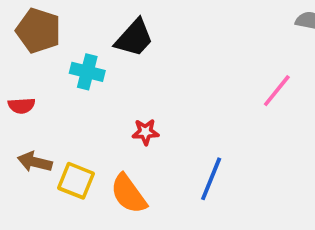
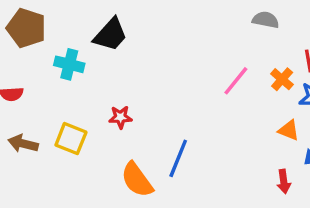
yellow square: (76, 181) -> (71, 139), moved
orange semicircle: (129, 194) -> (137, 180), moved

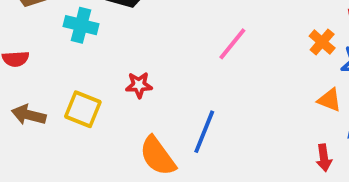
pink line: (236, 81) -> (232, 44), moved

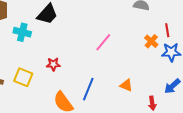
orange triangle: (330, 100) -> (126, 85), moved

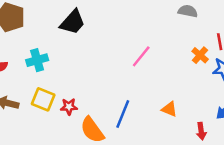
cyan cross: (22, 32) -> (37, 60), moved, turned -30
red star: (53, 64) -> (69, 107), moved

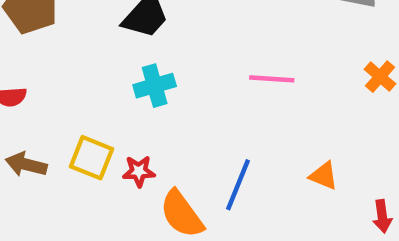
pink line: (141, 56) -> (272, 79), turned 55
cyan cross: (37, 60) -> (155, 86), moved

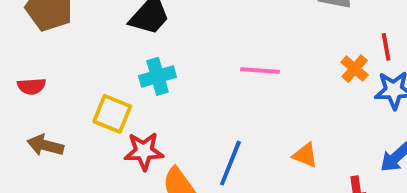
yellow square: (91, 158) -> (112, 114), moved
red star: (139, 171) -> (144, 151), size x1.4

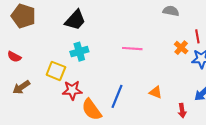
red semicircle: (32, 86) -> (14, 57), turned 32
brown arrow: (45, 145) -> (21, 87), turned -48

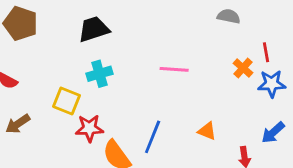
black trapezoid: (75, 20) -> (94, 29), turned -150

